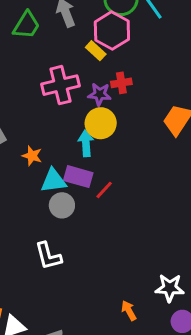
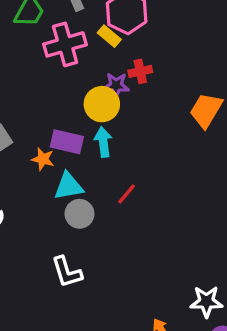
pink cross: (60, 85) -> (65, 44), moved
yellow circle: (101, 123) -> (102, 104), moved
purple rectangle: (78, 177) -> (67, 142), moved

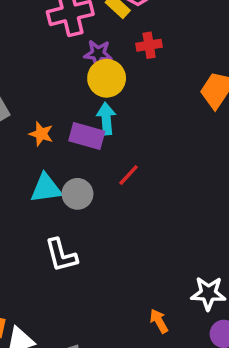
purple star: (116, 85) -> (98, 54), moved
purple rectangle: (67, 142) -> (87, 136), moved
cyan triangle: (69, 186) -> (46, 188), moved

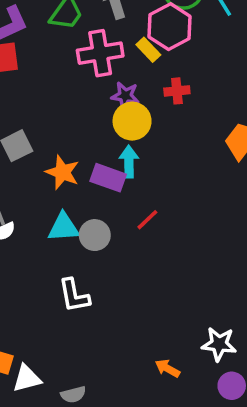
orange star: (41, 134) -> (62, 172), size x1.4
orange arrow: (159, 321) -> (168, 368), turned -35

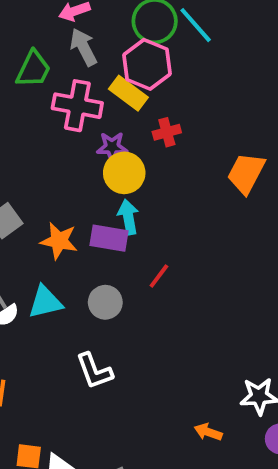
yellow rectangle: (148, 50) -> (128, 93), size x1.4
pink cross: (100, 53) -> (77, 106), turned 30
cyan triangle: (63, 227) -> (45, 302), moved

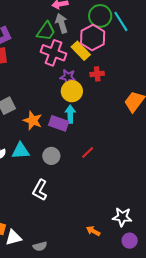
green trapezoid: (33, 69) -> (46, 31), moved
red line: (159, 276) -> (88, 152), moved
white L-shape: (94, 371) -> (40, 190), turned 40

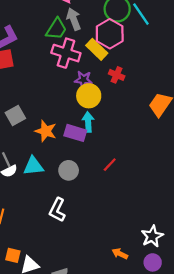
red cross: (97, 74) -> (117, 75), turned 32
white star: (122, 217) -> (152, 236), turned -30
purple circle: (130, 241) -> (153, 262), moved

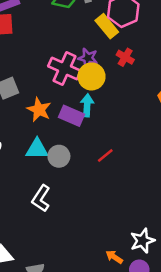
pink cross: (66, 53) -> (64, 69), moved
cyan triangle: (33, 166) -> (37, 149), moved
orange arrow: (120, 254) -> (114, 257), moved

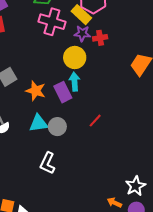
red cross: (125, 57) -> (100, 38), turned -32
purple star: (88, 58) -> (82, 33), moved
pink cross: (64, 69) -> (52, 22), moved
purple rectangle: (71, 116) -> (63, 92), turned 48

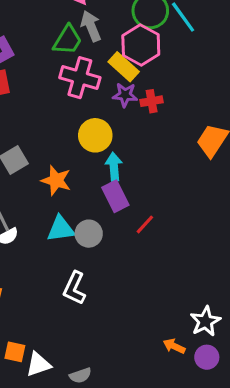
yellow circle: (75, 58) -> (95, 135), moved
purple rectangle: (63, 92) -> (115, 196), moved

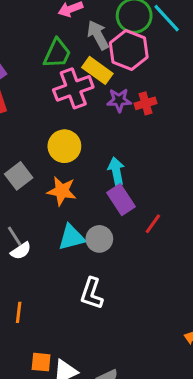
gray arrow: (91, 26) -> (98, 35), moved
yellow rectangle: (124, 67) -> (97, 70), moved
pink cross: (80, 78) -> (73, 88), turned -30
yellow circle: (95, 135) -> (64, 146), moved

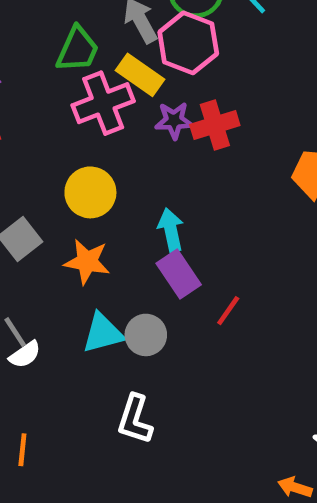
red cross: (146, 103) -> (215, 125), size x1.4

